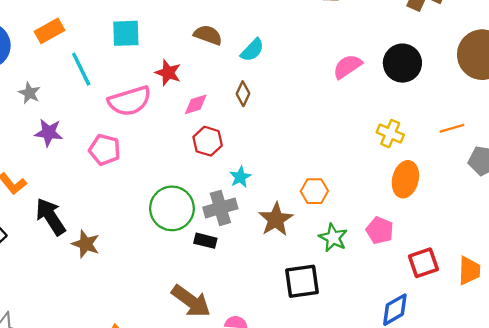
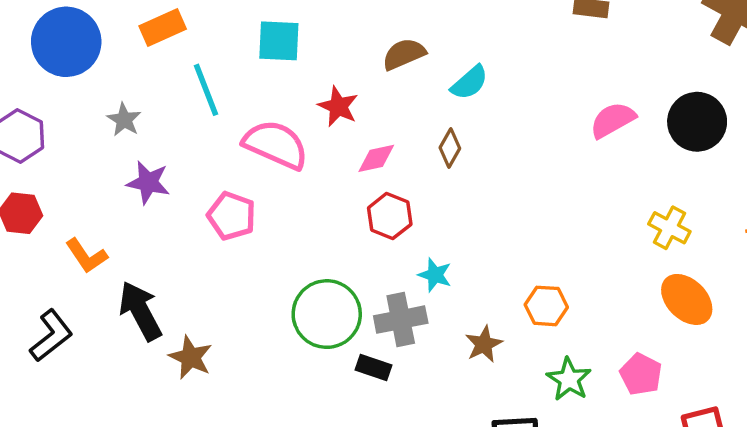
brown semicircle: (208, 35) -> (404, 54), turned -48
pink semicircle: (130, 101) -> (276, 145), turned -144
cyan star: (240, 177) -> (435, 275), turned -30
orange ellipse: (405, 179) -> (687, 299), turned -64
brown star: (276, 219) -> (484, 344), size x0.7

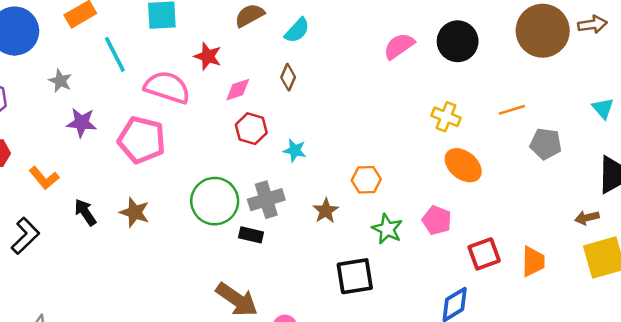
pink pentagon: (232, 216) -> (142, 140), size x1.4
cyan star: (435, 275) -> (295, 150), moved
black arrow: (140, 311) -> (85, 212), size x0.7
brown star: (191, 357) -> (135, 212), moved

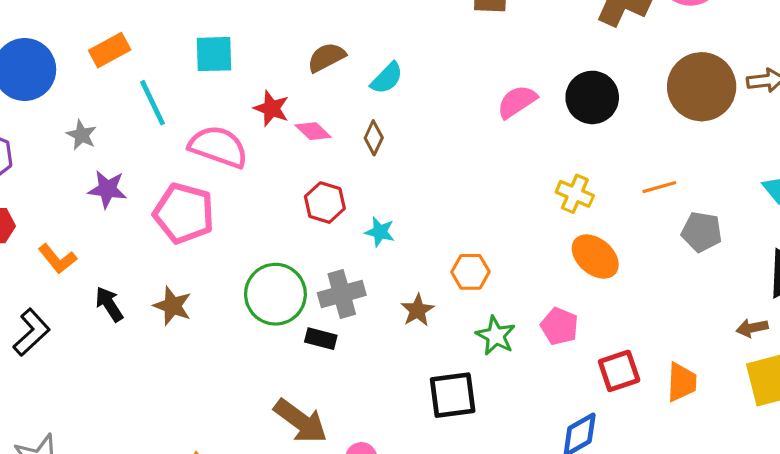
pink diamond: (238, 90) -> (313, 131), moved, turned 60

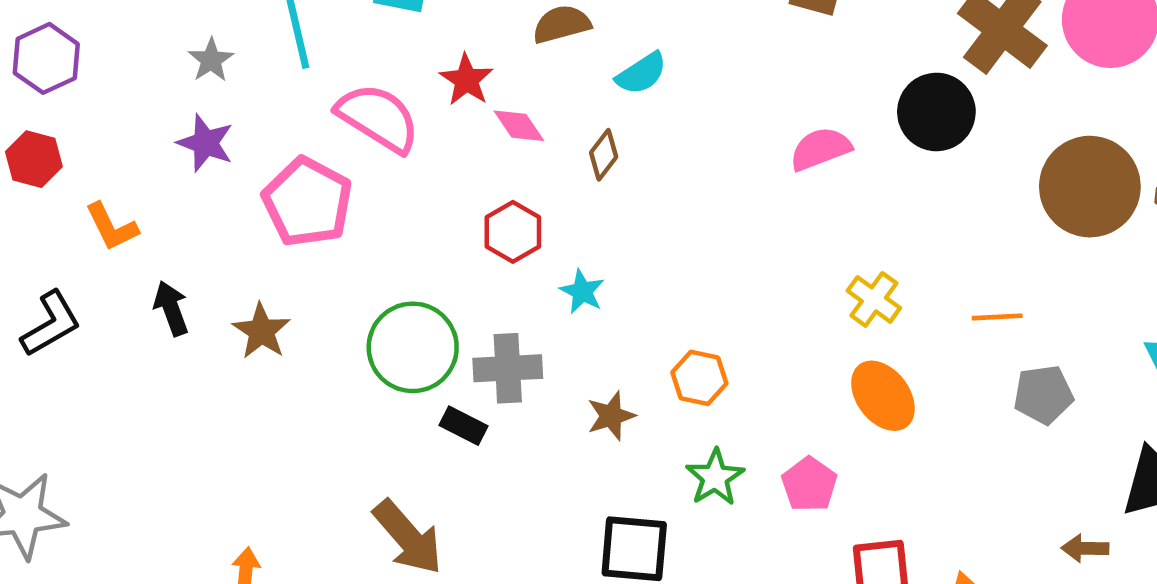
black circle: (592, 97) -> (936, 112), moved
gray star: (82, 135) -> (211, 60), moved
gray pentagon: (702, 232) -> (1043, 395), turned -30

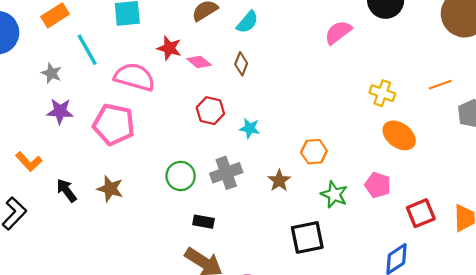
green circle: (413, 347) -> (181, 176), size x0.7
black rectangle: (463, 426) -> (204, 222), moved

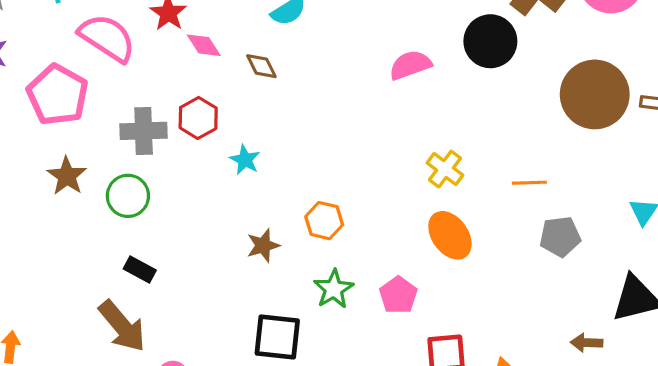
brown diamond: (241, 64) -> (261, 66), turned -65
gray cross: (226, 173) -> (144, 131), moved
brown star: (110, 189) -> (67, 176), moved

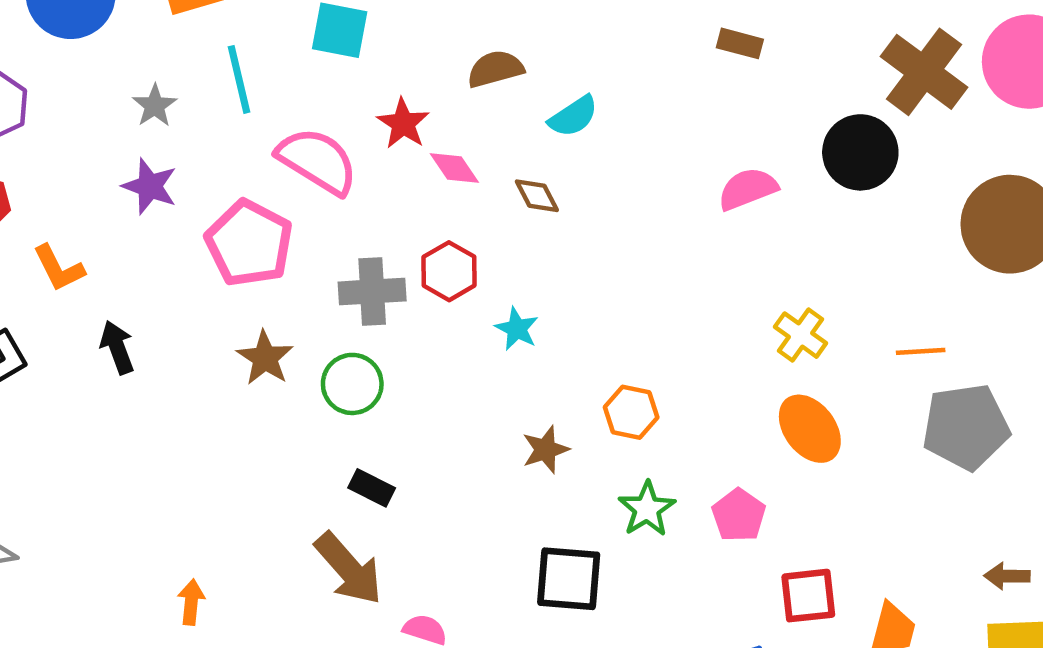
gray pentagon: (560, 237) -> (966, 427), size x1.5

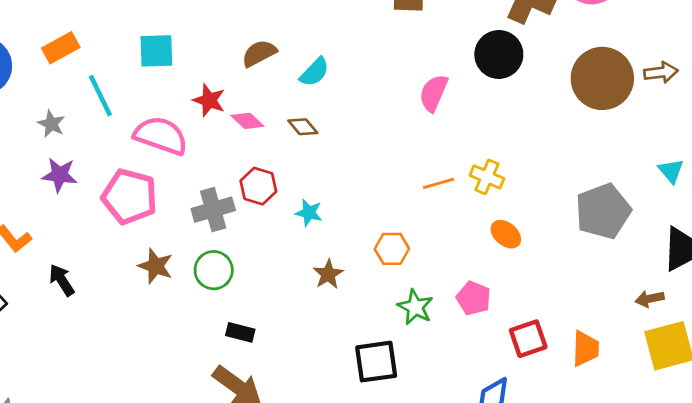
pink semicircle: (748, 189) -> (434, 93), turned -33
orange line: (921, 351) -> (439, 183), moved
orange ellipse: (810, 429) -> (506, 234), size x0.7
brown star: (545, 450) -> (328, 274), moved

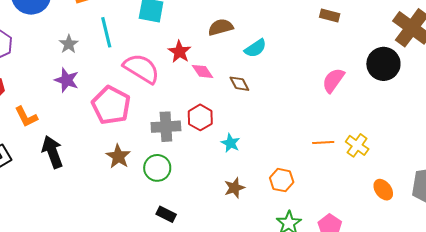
orange ellipse: (506, 234) -> (383, 190), moved
black arrow: (62, 280) -> (52, 152), size x1.4

